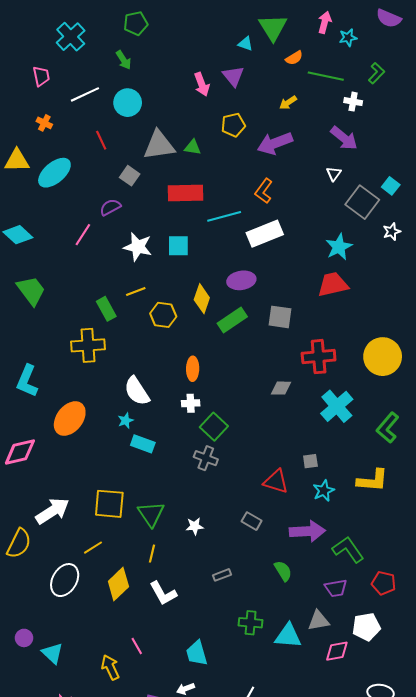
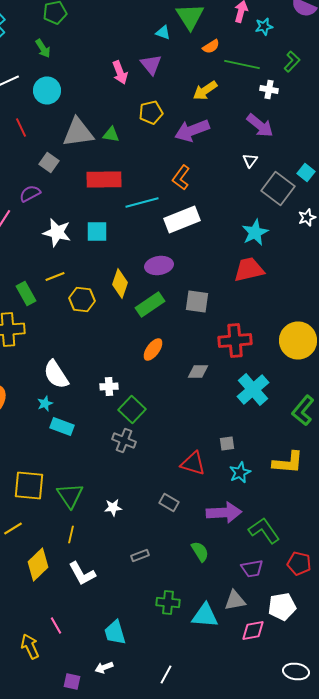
yellow arrow: (288, 103) -> (205, 90), size x1.4
orange ellipse: (193, 369) -> (153, 350), moved, turned 35

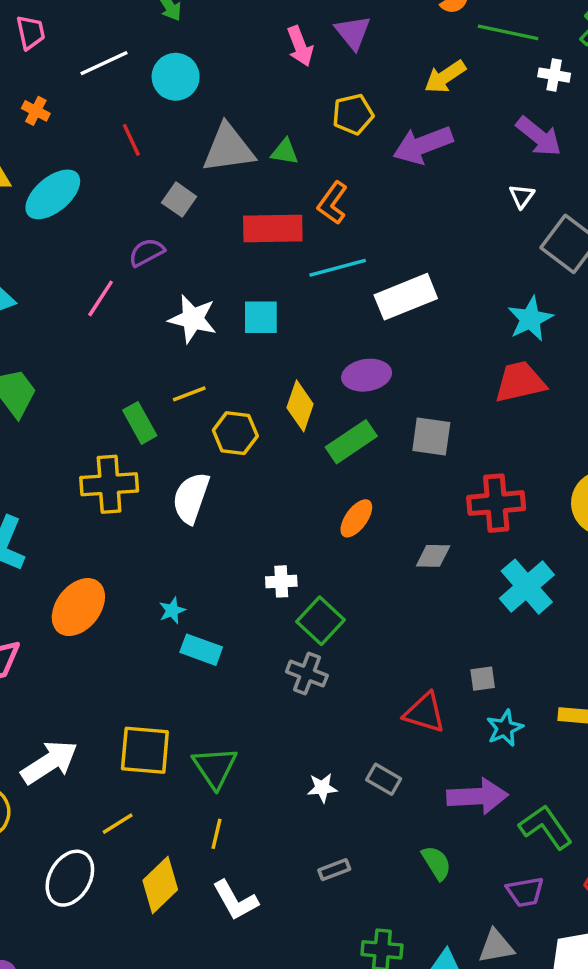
orange L-shape: (181, 178) -> (332, 203), moved
white semicircle: (56, 374) -> (191, 498), moved, turned 52
white star: (113, 508) -> (322, 788), moved

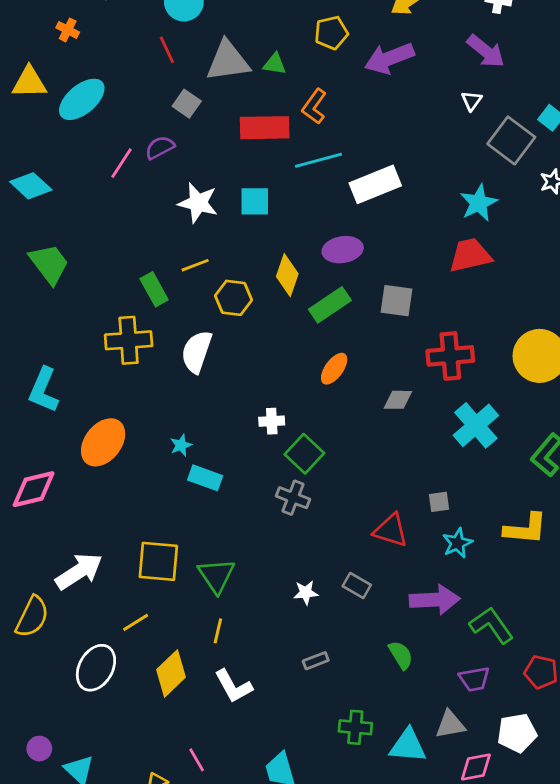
red line: (131, 140) -> (167, 50), moved
pink line: (101, 298) -> (121, 163), moved

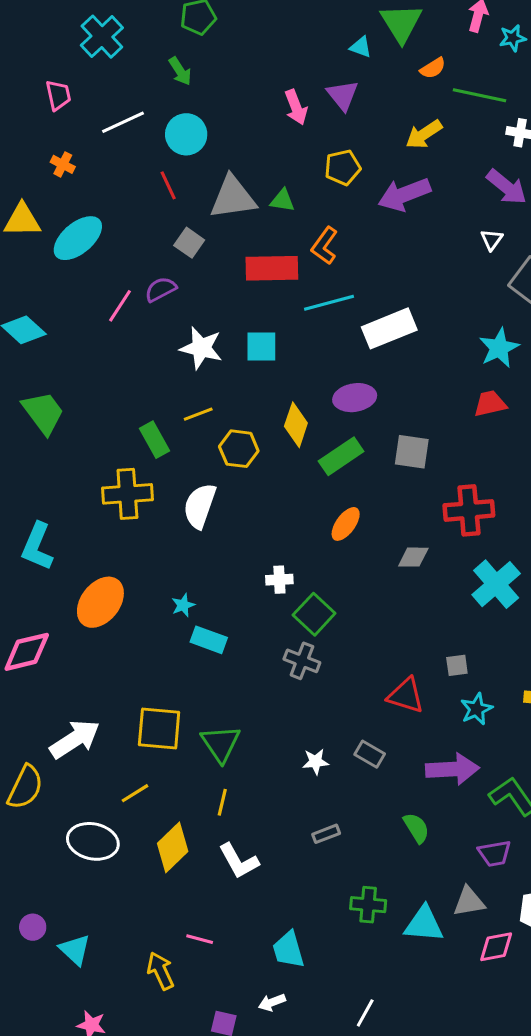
red trapezoid: (470, 255) -> (490, 404), size x0.7
white ellipse: (96, 668) -> (93, 841), turned 72
pink line: (197, 760) -> (200, 939), turned -45

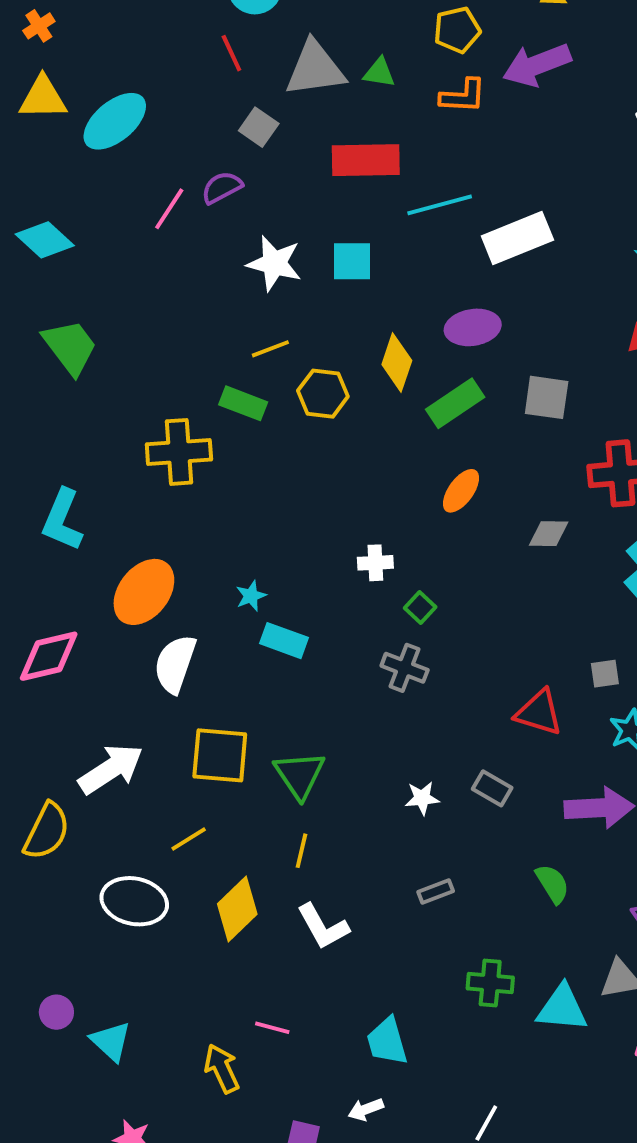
orange cross: (63, 164) -> (39, 26), moved, turned 30
orange L-shape: (325, 246) -> (463, 96), moved, turned -123
green rectangle: (155, 440) -> (243, 403), moved, turned -40
white semicircle: (200, 506) -> (175, 664), moved
green square: (314, 614) -> (420, 608), size x0.6

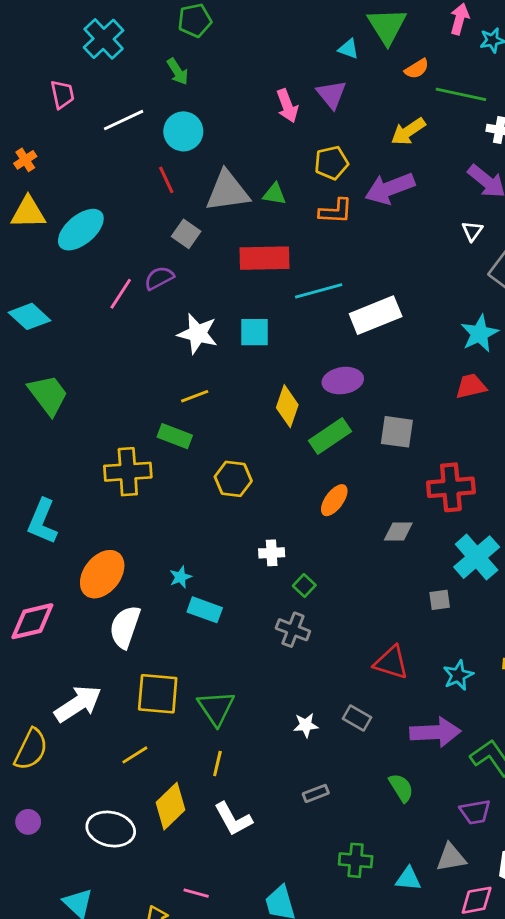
yellow hexagon: (323, 394) -> (233, 479), moved
gray square: (605, 674) -> (440, 600), moved
white ellipse: (134, 901) -> (111, 829), moved
cyan triangle: (562, 1008) -> (408, 879), size x0.7
purple circle: (56, 1012) -> (28, 822), moved

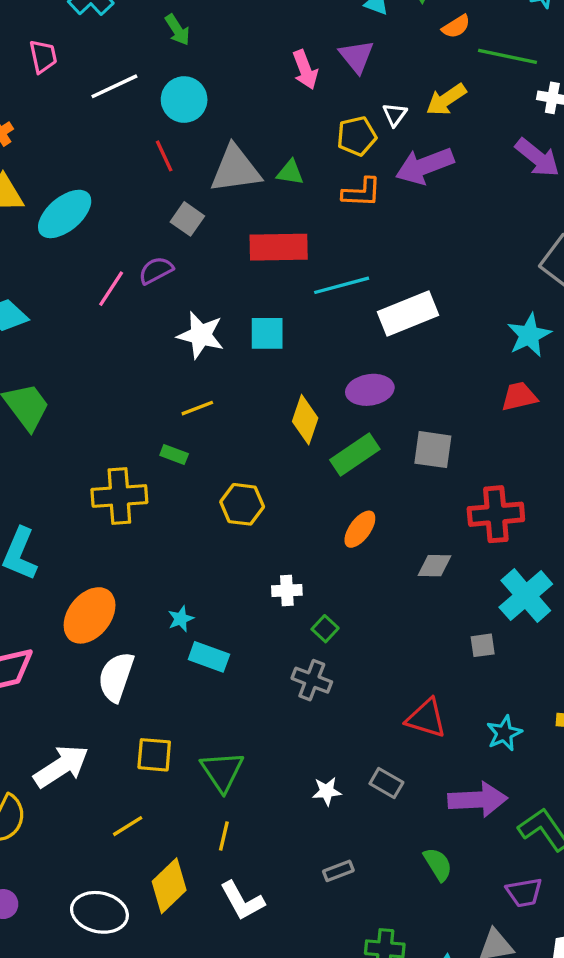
white triangle: (472, 231) -> (395, 114), moved
green rectangle: (175, 436) -> (174, 455), size x0.7
yellow square: (158, 694) -> (154, 755), size x0.7

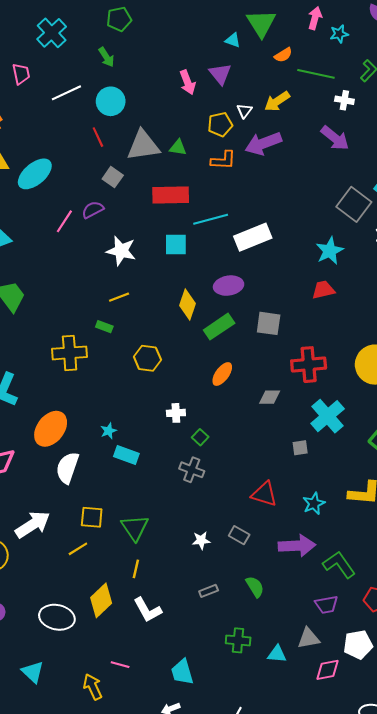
cyan square: (267, 333) -> (176, 244), moved
yellow line: (128, 826) -> (78, 549), moved
green semicircle: (438, 864) -> (255, 587), moved

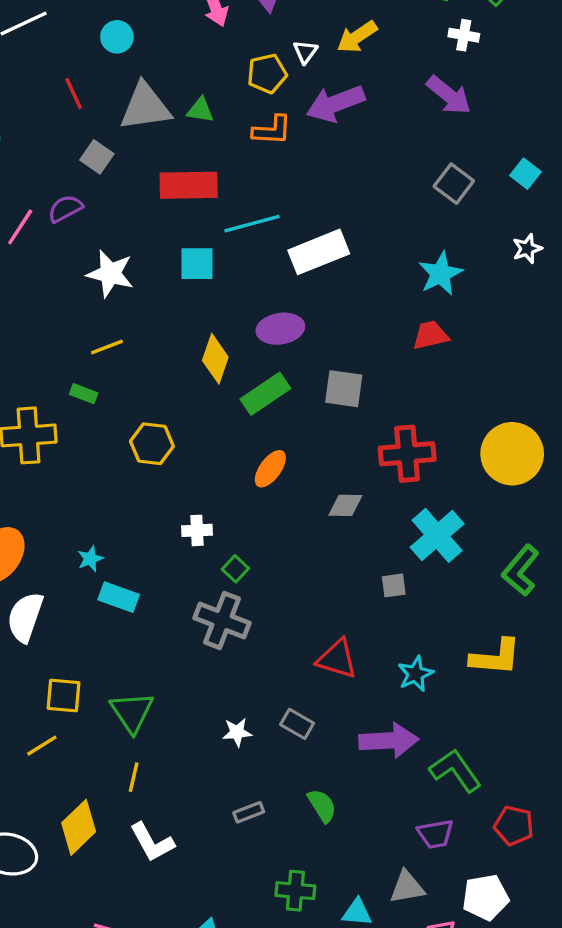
cyan circle: (111, 101) -> (117, 37), moved, size x0.7
gray square: (354, 204) -> (454, 184), moved, size x0.7
gray cross: (192, 470) -> (222, 620), size x1.4

